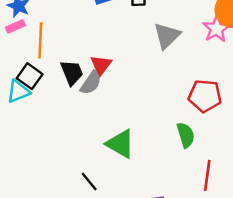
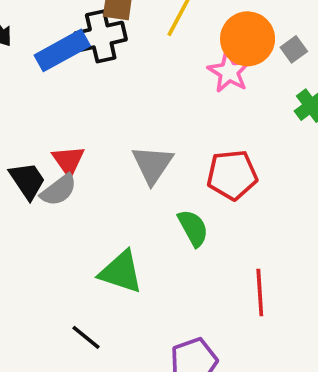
gray triangle: (167, 36) -> (152, 165), moved
gray semicircle: (91, 83) -> (59, 190), turned 30
green semicircle: (186, 135) -> (193, 228), moved

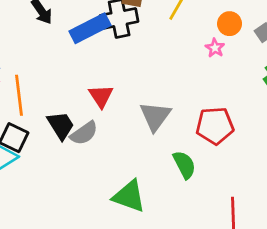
orange circle: (248, 39) -> (230, 24), size x0.6
pink star: (229, 72) -> (215, 48), size x0.6
red triangle: (68, 161) -> (101, 96), moved

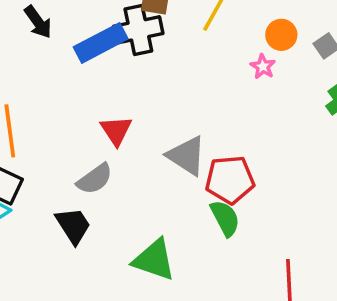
gray triangle: (155, 116) -> (187, 156), turned -32
black trapezoid: (61, 125) -> (73, 225), moved
red pentagon: (215, 126) -> (230, 180), moved

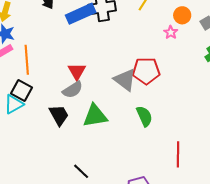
red triangle: (116, 131) -> (77, 71), moved
red pentagon: (230, 180) -> (146, 71), moved
green triangle: (154, 260) -> (95, 116), moved, turned -32

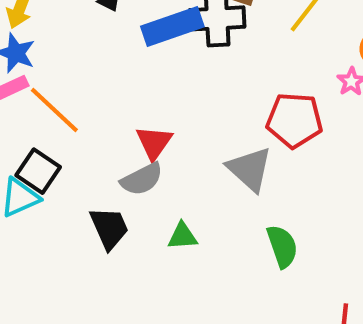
orange line: (27, 60) -> (54, 110), turned -48
red pentagon: (146, 71) -> (294, 120), moved
green triangle: (95, 116) -> (183, 236), size x0.6

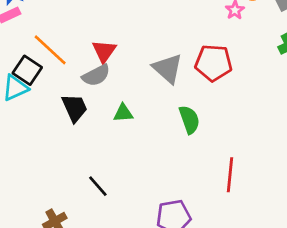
orange line: (54, 110) -> (50, 50), moved
red pentagon: (294, 120) -> (213, 63), moved

